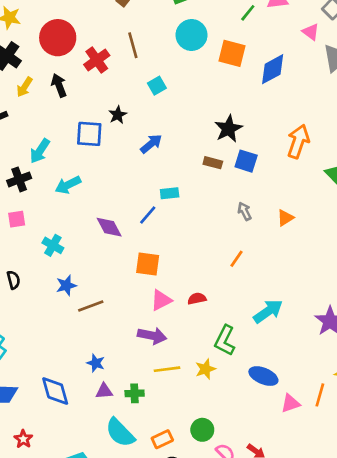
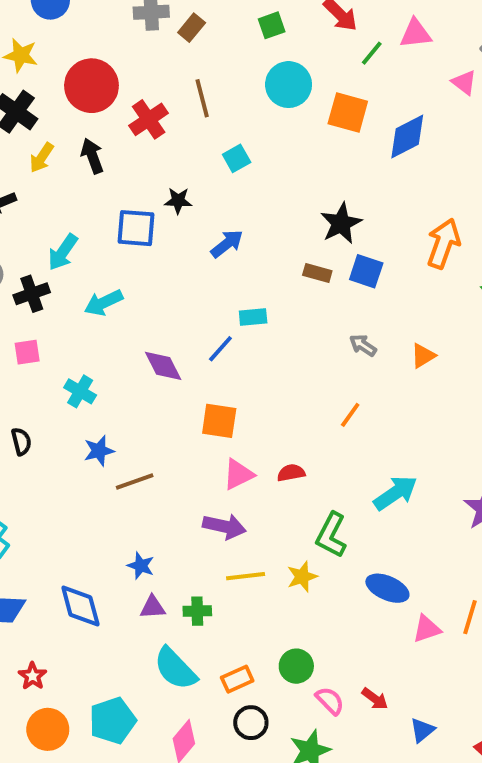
black star: (118, 115) -> (178, 201), turned 30
gray arrow: (245, 211) -> (363, 345), turned -30

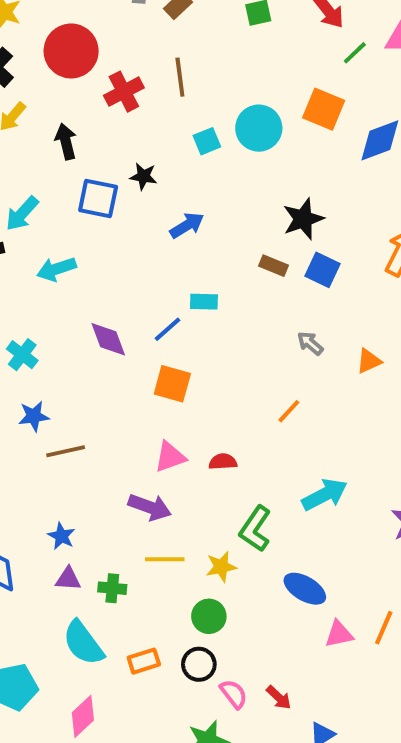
cyan circle: (289, 85) -> (259, 128), moved
black arrow: (92, 156) -> (66, 141), moved
orange square: (219, 421) -> (172, 384), moved
green circle: (296, 666) -> (209, 616), moved
black circle: (251, 723) -> (199, 664), moved

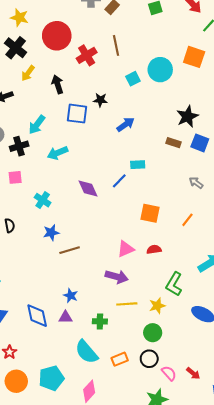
orange square: (172, 384) -> (150, 213), moved
purple triangle: (68, 579) -> (65, 317), moved

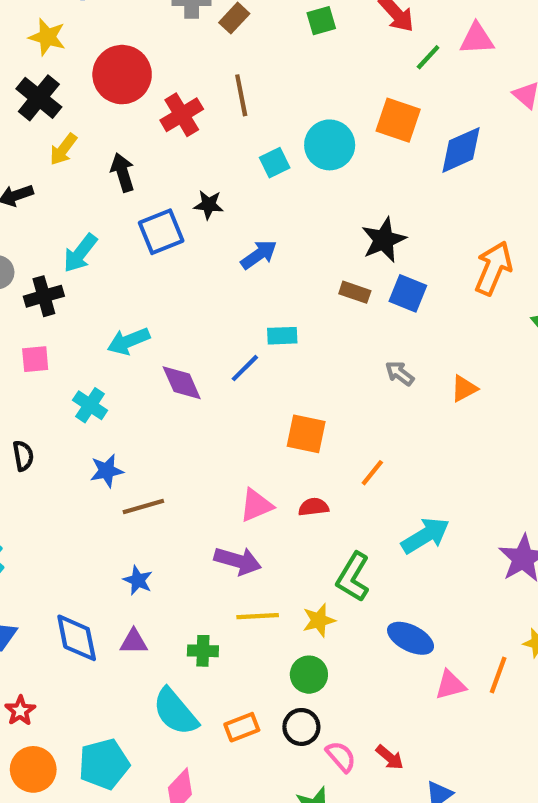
blue square: (77, 114) -> (161, 232), turned -30
cyan arrow: (57, 153) -> (129, 341), moved
orange line: (187, 220) -> (372, 473), moved
blue star: (71, 296) -> (138, 580), moved

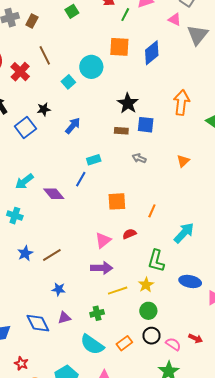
gray arrow: (400, 373) -> (139, 158), moved
blue star: (107, 471) -> (25, 253), moved

